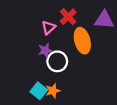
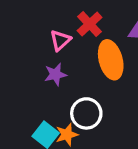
white circle: (57, 61) -> (86, 113), moved

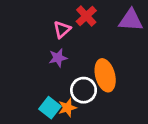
orange ellipse: (111, 60) -> (105, 75), moved

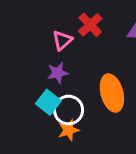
white circle: (84, 90) -> (69, 110), moved
cyan square: (50, 108) -> (48, 102), moved

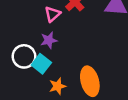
orange ellipse: (112, 93) -> (90, 81), moved
white circle: (69, 110) -> (24, 56), moved

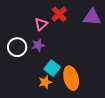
white circle: (24, 56) -> (17, 47), moved
cyan square: (41, 64) -> (52, 68), moved

